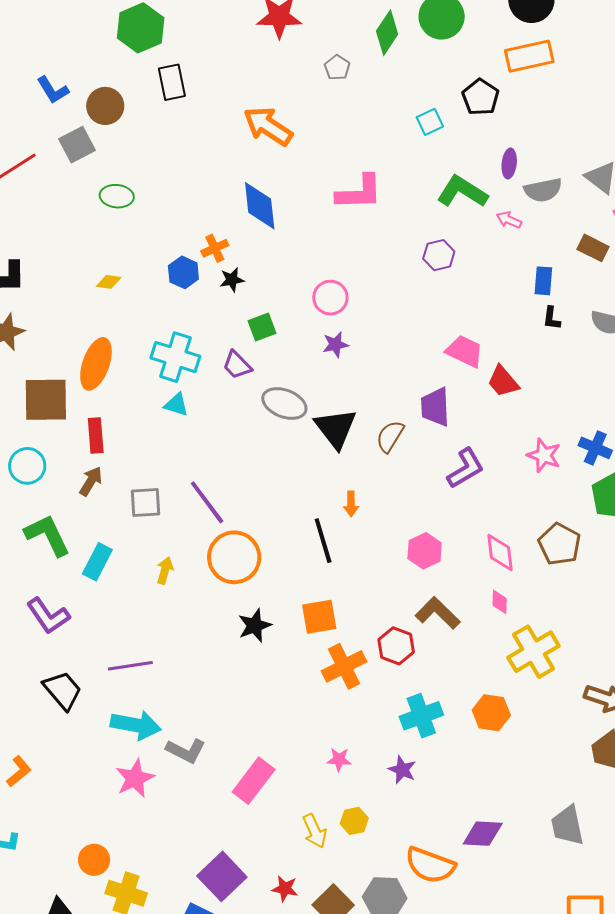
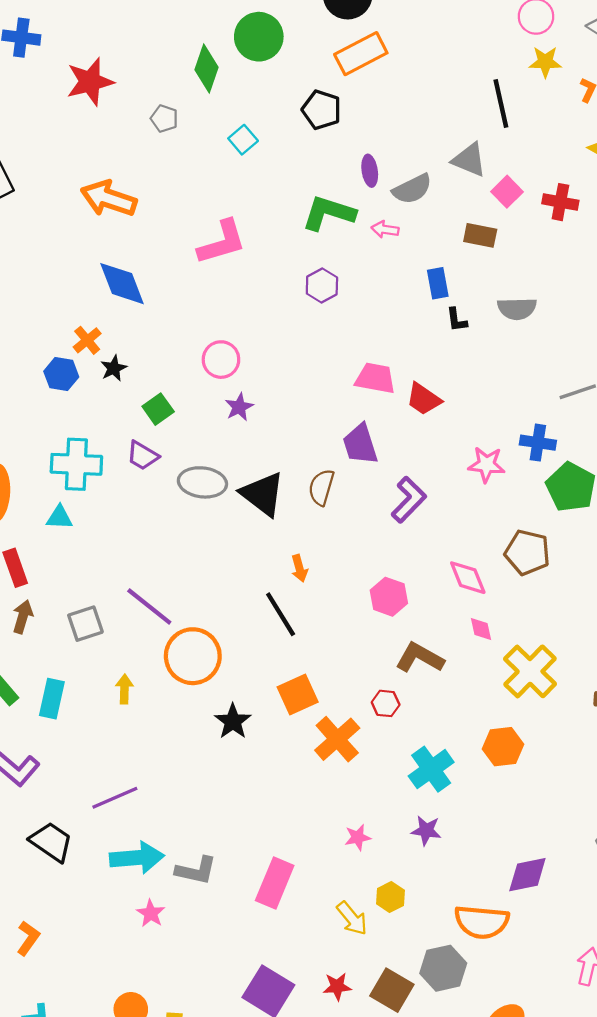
cyan square: (430, 122) -> (243, 140), moved
cyan triangle: (176, 405) -> (60, 517), moved
red hexagon: (396, 646) -> (386, 703), size x0.7
pink star: (135, 778) -> (151, 913), size x0.7

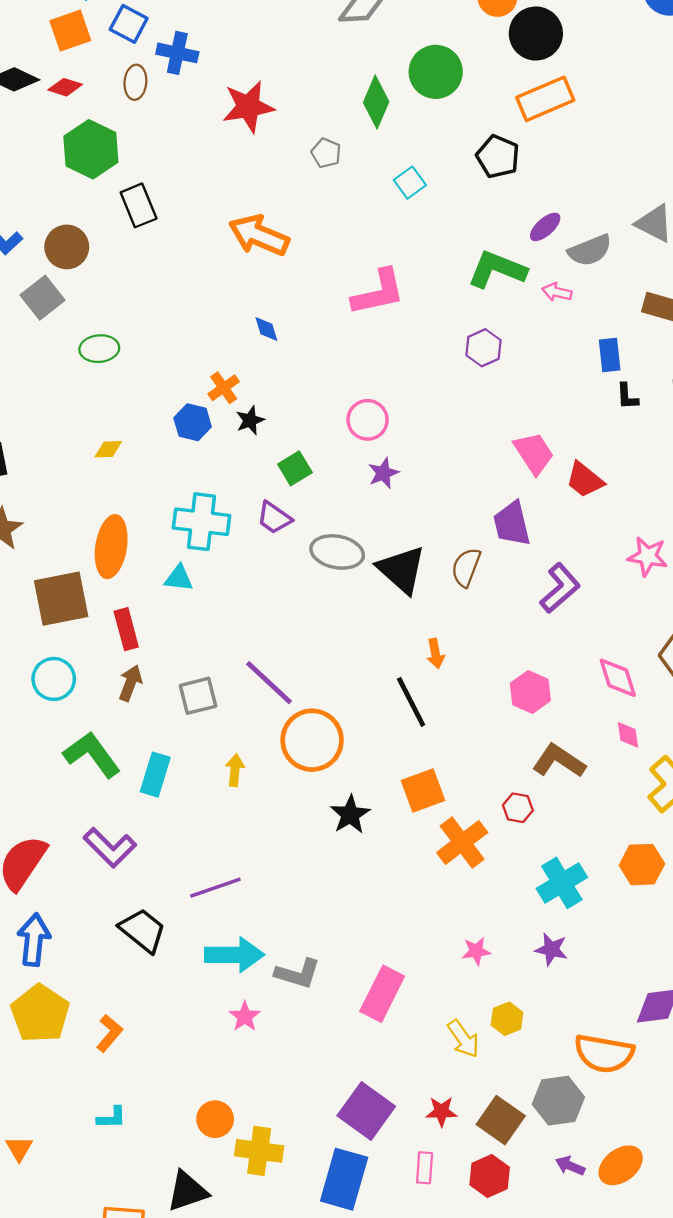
purple ellipse: (370, 171) -> (545, 227), turned 52
blue diamond: (122, 284) -> (266, 329), size x0.5
pink trapezoid: (375, 378) -> (534, 453), turned 42

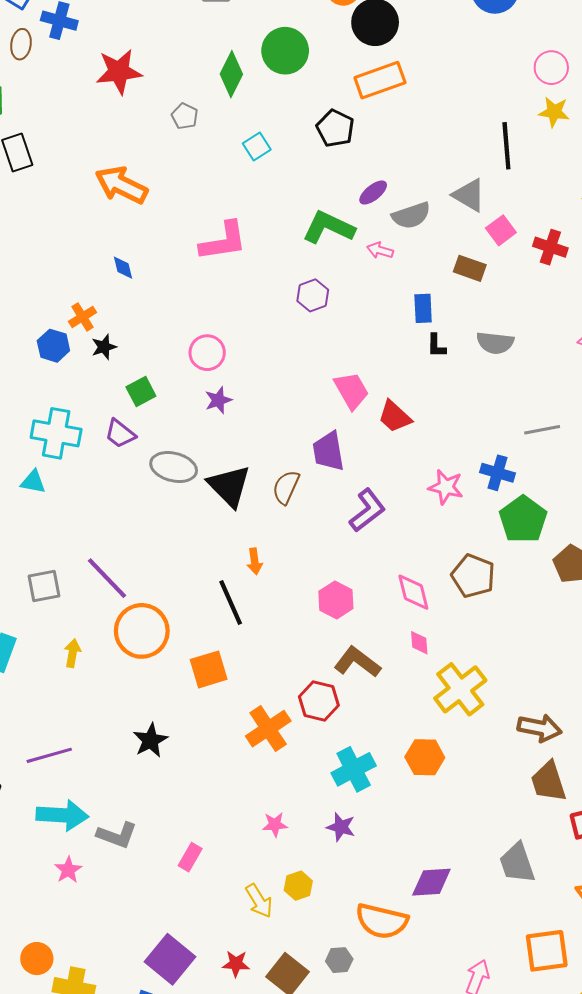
orange square: (423, 791) -> (209, 669), moved
red hexagon: (518, 808) -> (319, 701), size x1.5
black star: (350, 815) -> (150, 740), moved
pink rectangle: (382, 994) -> (190, 857), size x0.6
gray hexagon: (558, 1101) -> (339, 960), size x0.6

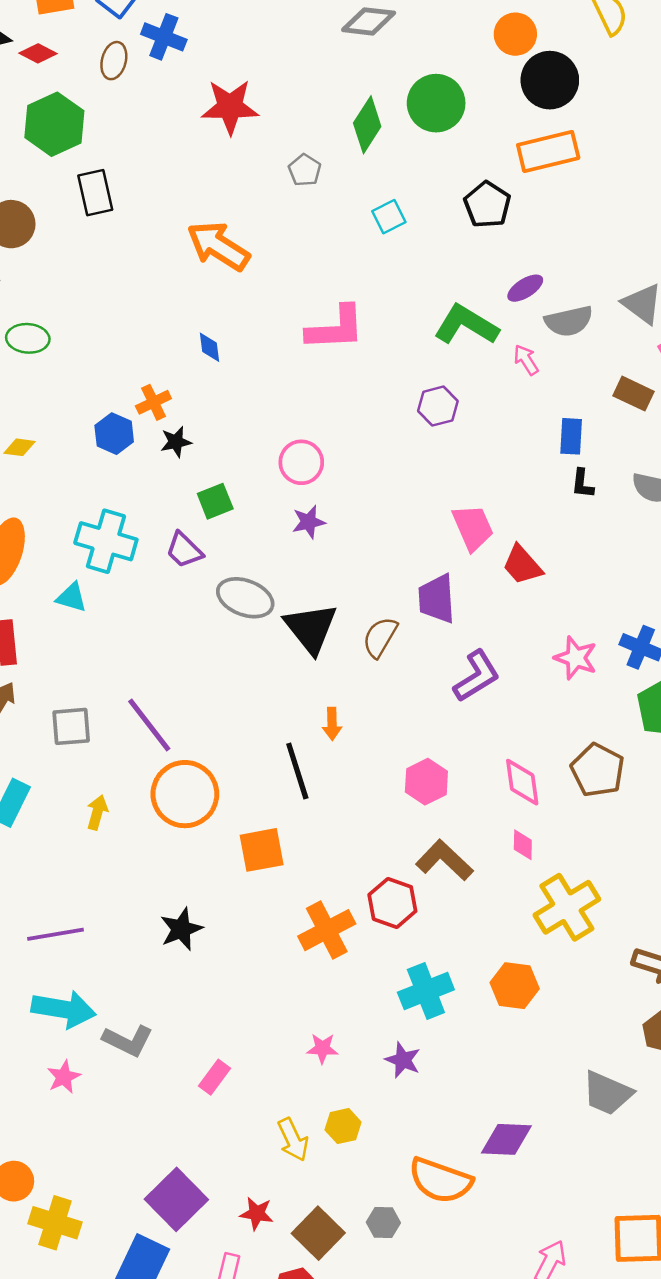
pink arrow: (380, 250) -> (526, 360), turned 35
gray trapezoid: (517, 863) -> (607, 1093), moved, turned -54

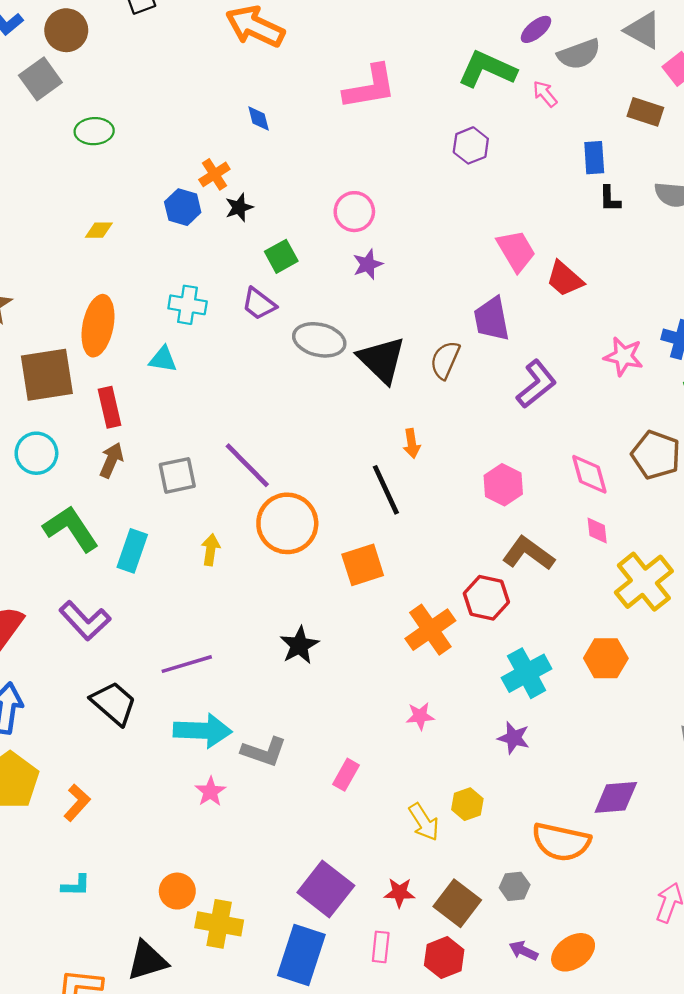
cyan cross: (106, 541) -> (188, 305), size x0.7
pink star: (322, 1048) -> (420, 716), moved

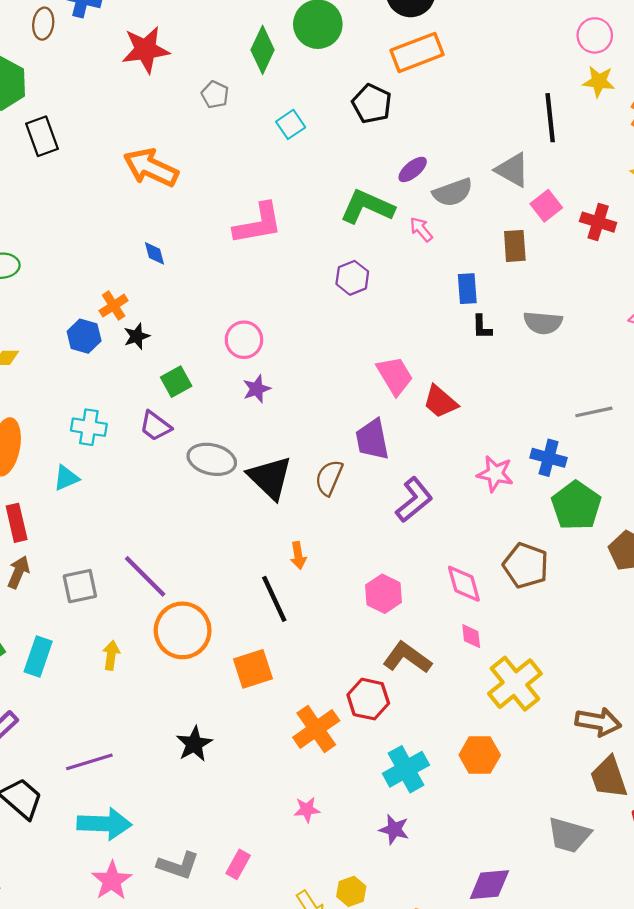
brown rectangle: (645, 112) -> (515, 246), turned 68
cyan triangle: (163, 359) -> (66, 478), turned -32
gray L-shape: (264, 752) -> (178, 865), moved
pink star: (210, 792) -> (112, 881), size x1.4

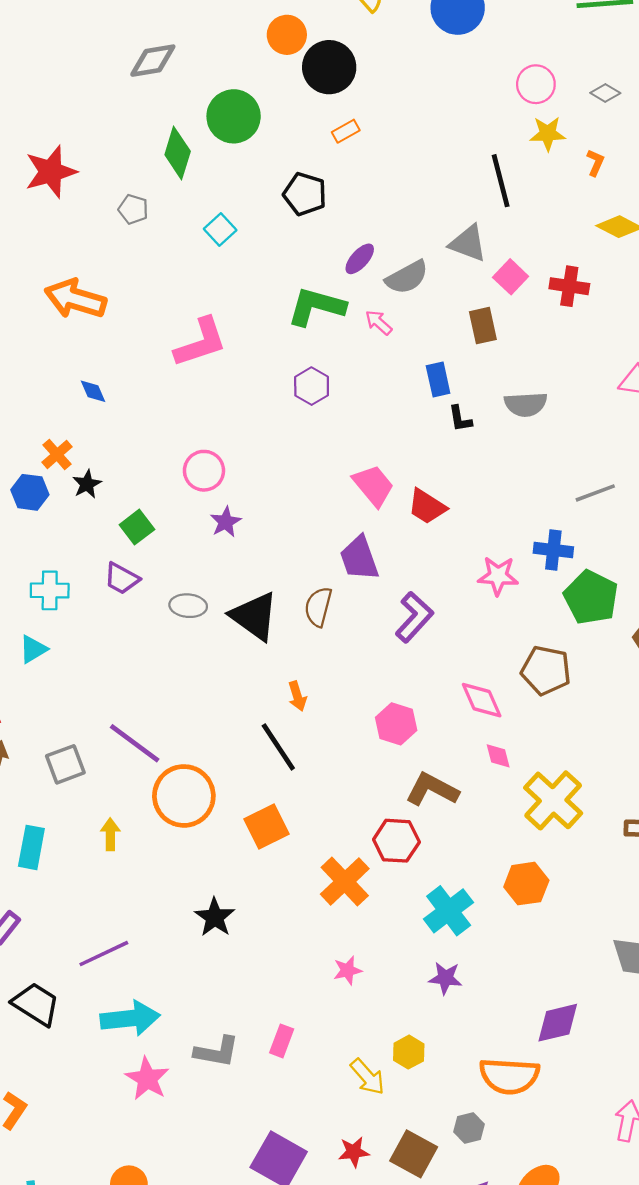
orange rectangle: (417, 52) -> (346, 131), size x0.5
gray ellipse: (212, 459) -> (188, 606), size x0.7

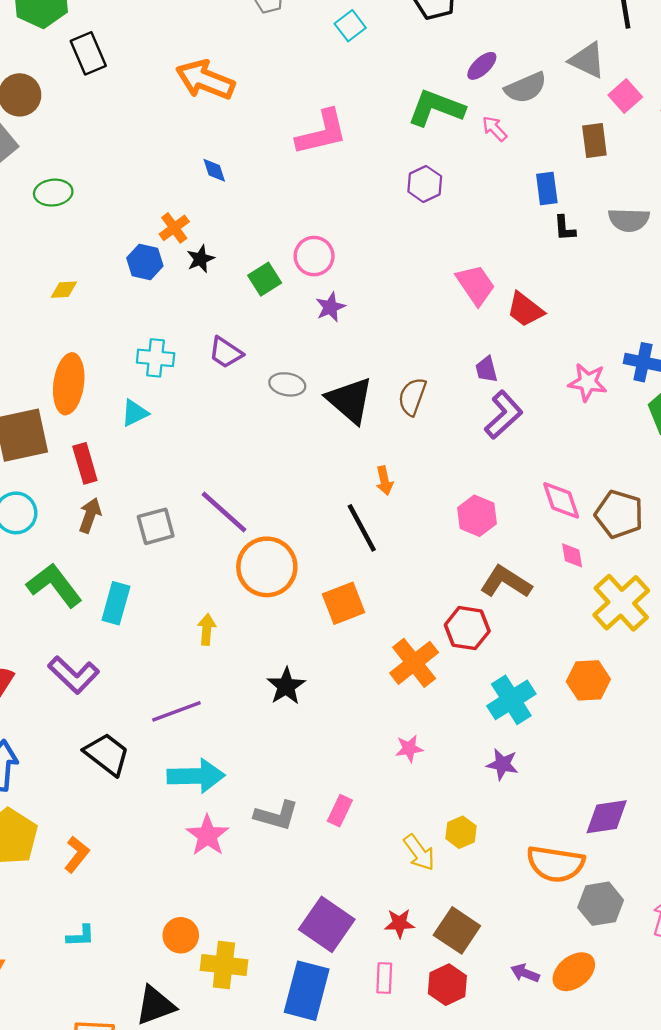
green square: (137, 527) -> (265, 279), moved
purple trapezoid: (359, 558) -> (486, 369), moved, size x0.6
brown pentagon: (546, 670) -> (619, 514), moved
yellow arrow: (110, 834) -> (207, 629), moved
gray hexagon: (469, 1128) -> (601, 904), moved, size x1.5

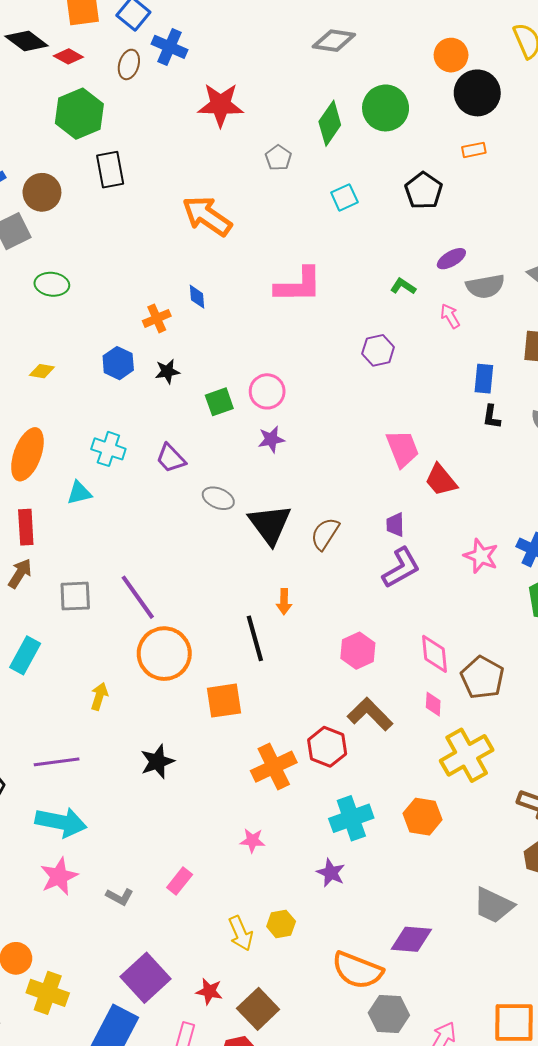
green L-shape: (436, 108) -> (403, 286), size x0.5
orange cross: (174, 228) -> (157, 318), moved
gray L-shape: (276, 815) -> (120, 897), moved, size x0.7

